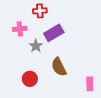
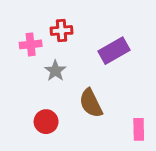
red cross: (40, 11) -> (61, 31), moved
purple rectangle: (54, 33) -> (114, 51), moved

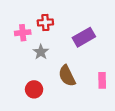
pink rectangle: (139, 129) -> (102, 80), moved

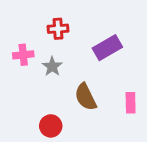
pink cross: (23, 33) -> (23, 55), moved
red circle: (34, 89) -> (51, 126), moved

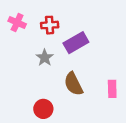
purple rectangle: (107, 48) -> (76, 43), moved
pink cross: (23, 55) -> (17, 23), moved, turned 30

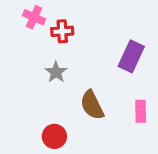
pink cross: (17, 23) -> (34, 17), moved
purple rectangle: (76, 43) -> (131, 56), moved, turned -35

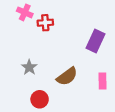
gray star: (56, 72) -> (29, 67), moved
brown semicircle: (92, 105) -> (67, 76), turned -100

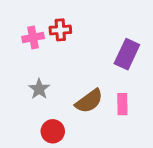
pink cross: (25, 12) -> (33, 37), moved, turned -35
pink rectangle: (102, 81) -> (122, 104), moved

